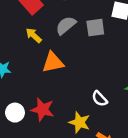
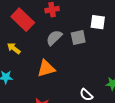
yellow arrow: (34, 35) -> (14, 48), moved

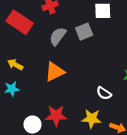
yellow arrow: (14, 48) -> (15, 65), moved

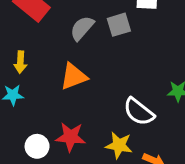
yellow arrow: (15, 65) -> (20, 62), turned -120
white semicircle: (104, 93) -> (139, 112), size x1.5

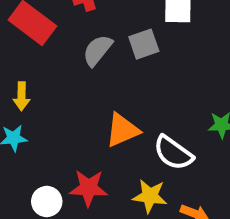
orange triangle: (74, 76) -> (122, 130), moved

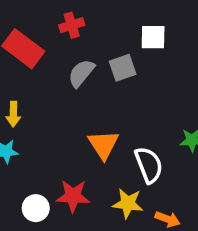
orange triangle: (122, 130) -> (103, 145), turned -40
white semicircle: (173, 153) -> (149, 165), turned -147

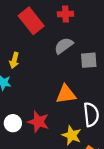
gray square: (123, 68) -> (89, 60), moved
orange triangle: (103, 145) -> (66, 94), turned 40

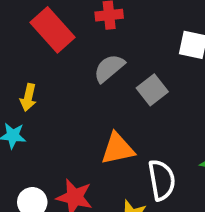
gray square: (89, 60) -> (152, 90), turned -30

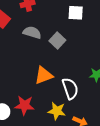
gray semicircle: (109, 68) -> (32, 33), turned 66

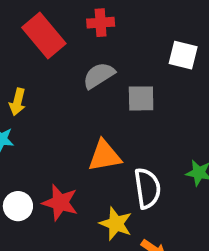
gray semicircle: (32, 33) -> (99, 75), turned -60
gray square: (57, 41) -> (141, 98), turned 35

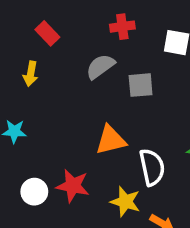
red cross: (101, 23) -> (122, 27), moved
red rectangle: (44, 36) -> (47, 33), size x0.6
yellow arrow: (17, 102) -> (31, 74), moved

